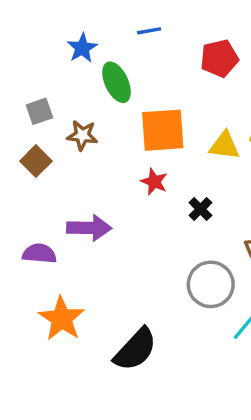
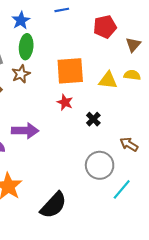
green ellipse: (117, 82) -> (26, 47), moved, turned 30
brown star: (82, 135) -> (21, 74), turned -30

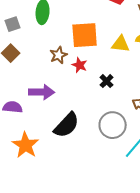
brown star: (21, 74) -> (59, 55), moved
black semicircle: (53, 205) -> (67, 125), moved

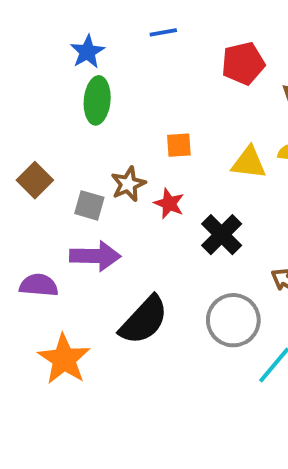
gray square: (13, 24) -> (89, 205), moved, turned 35
orange square: (85, 35) -> (179, 145), size x0.5
black cross: (107, 81) -> (222, 235), size x1.5

